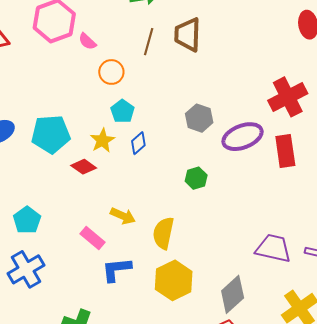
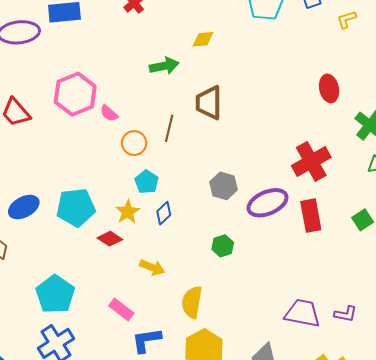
brown line: (149, 42) -> (169, 128), moved
yellow arrow: (123, 216) -> (152, 267), moved
cyan pentagon: (27, 220) -> (55, 294), size x1.4

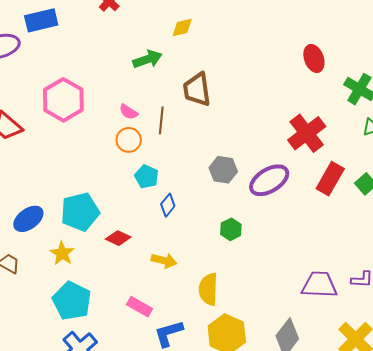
pink semicircle: (109, 113) -> (128, 112), moved
yellow star: (128, 212) -> (62, 253), moved
red rectangle: (311, 216) -> (330, 179), moved, turned 48

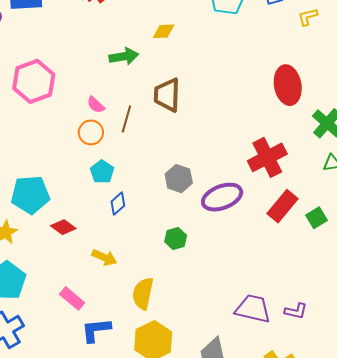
red ellipse: (314, 58) -> (288, 85), size x1.4

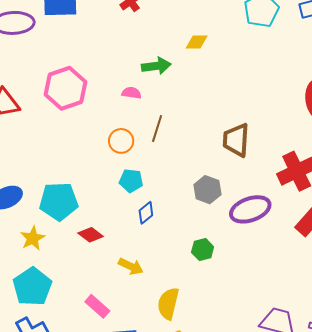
brown trapezoid: (167, 95) -> (236, 140), moved
pink semicircle: (96, 105) -> (131, 93), moved, turned 144
cyan pentagon: (102, 172) -> (131, 181), turned -30

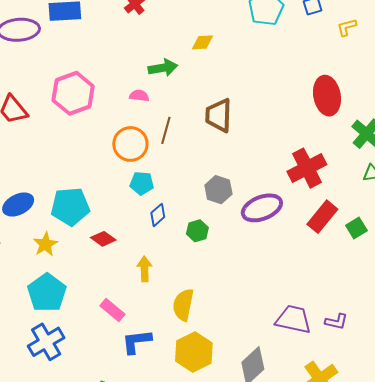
brown trapezoid: (236, 140) -> (219, 115), moved
orange circle: (121, 141) -> (130, 144), size x1.4
green hexagon: (203, 250) -> (197, 231), moved
yellow arrow: (131, 266) -> (145, 269), turned -115

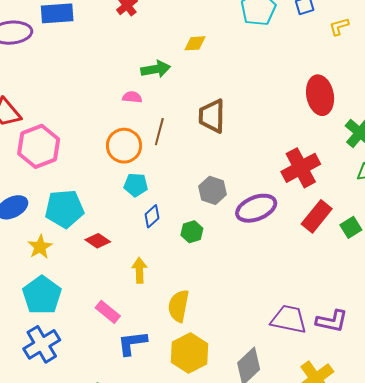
pink hexagon: (73, 93) -> (39, 146), moved
purple L-shape: (336, 322) -> (332, 321), size x1.4

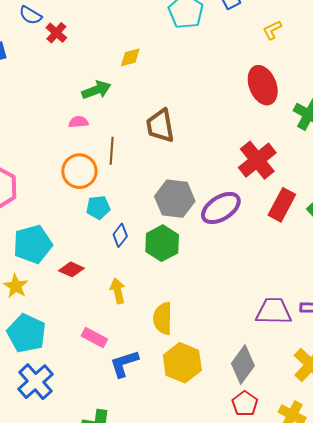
yellow L-shape: (339, 27) -> (272, 30), moved
gray hexagon: (213, 190) -> (175, 199), size x1.4
green hexagon: (192, 232) -> (162, 243), size x1.6

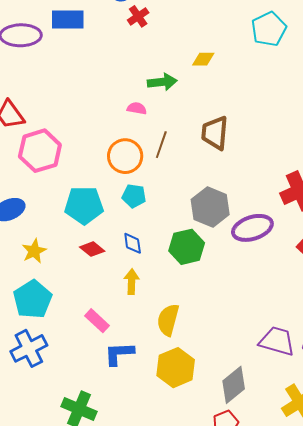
blue diamond: (120, 235) -> (133, 243), moved, turned -60
cyan pentagon: (33, 244) -> (84, 205), moved

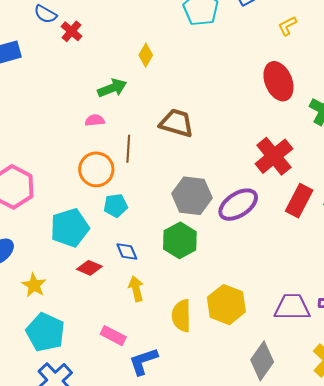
yellow diamond: (203, 59) -> (146, 55), turned -45
brown trapezoid: (215, 133) -> (177, 123), turned 117
yellow hexagon: (176, 368) -> (226, 305), moved

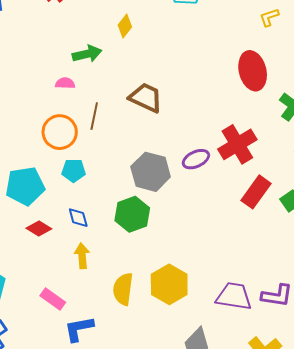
purple ellipse: (238, 205) -> (196, 159), moved, size x0.7

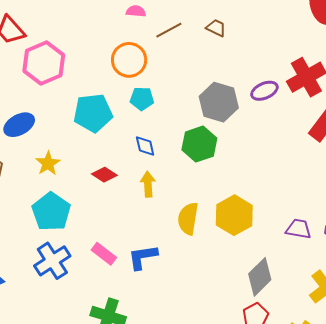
brown trapezoid: (146, 98) -> (216, 28), size x0.6
brown line: (94, 116) -> (169, 30), moved, turned 48
red diamond: (39, 228) -> (104, 175), moved
purple trapezoid: (234, 296) -> (299, 229), size x0.7
pink rectangle: (53, 299) -> (104, 254), moved

